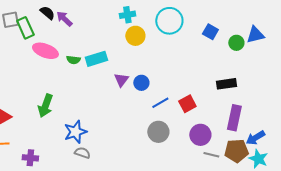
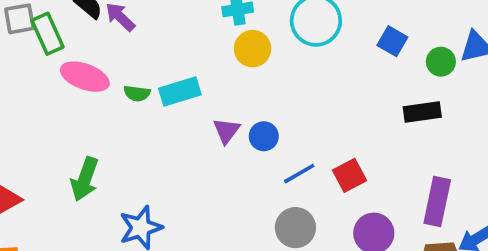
black rectangle: (226, 84) -> (422, 112), moved

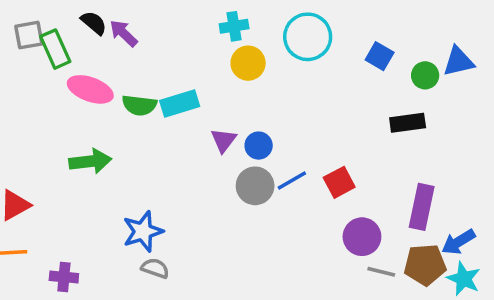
green semicircle: (137, 93) -> (139, 105), size x1.4
green arrow: (85, 179) -> (90, 161), moved, turned -117
gray circle: (295, 228) -> (255, 186), moved

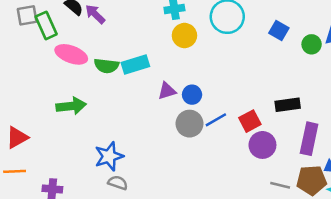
black rectangle: (408, 123) -> (288, 105), moved
purple triangle: (223, 140) -> (167, 91), turned 36
purple circle: (362, 237) -> (262, 145), moved

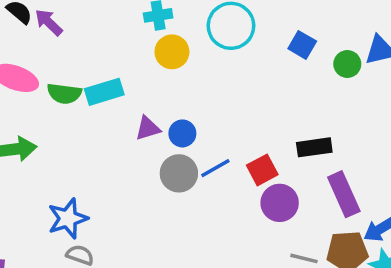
purple rectangle: (309, 139) -> (344, 194), turned -36

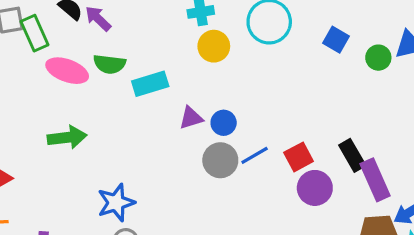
green semicircle: (64, 94) -> (109, 64), moved
black rectangle: (314, 147) -> (352, 155), moved, turned 68

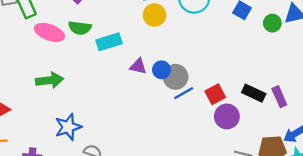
purple triangle: (191, 118) -> (138, 66), turned 30
black rectangle: (352, 155) -> (254, 93), turned -35
gray circle: (220, 160) -> (175, 77), moved
purple rectangle: (375, 180) -> (279, 97), moved, size x0.7
blue star: (116, 203) -> (68, 127), moved

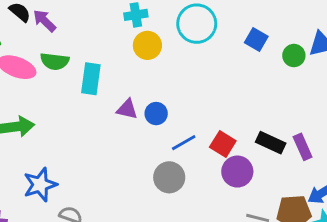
cyan rectangle: (109, 42) -> (91, 79), turned -65
gray circle: (175, 77) -> (169, 177), moved
red square: (215, 94) -> (223, 144), turned -30

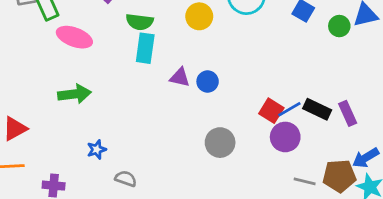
green semicircle: (55, 61) -> (140, 22), moved
blue line: (184, 143) -> (289, 109), moved
blue star: (40, 185) -> (97, 149), size x0.6

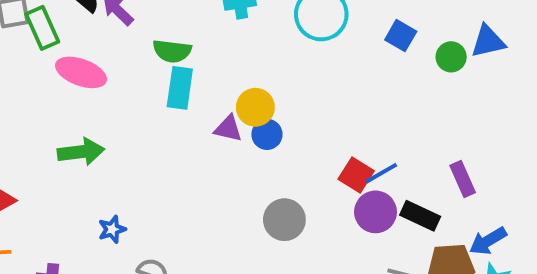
yellow circle: (199, 16) -> (255, 107), moved
black rectangle: (317, 109) -> (420, 216), moved

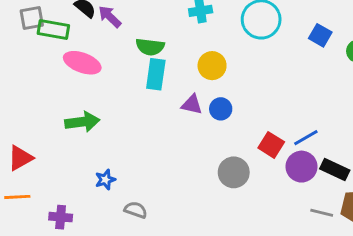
green rectangle: (42, 28) -> (53, 30), turned -56
yellow circle: (255, 107) -> (212, 66), moved
red square: (356, 175) -> (271, 145), moved

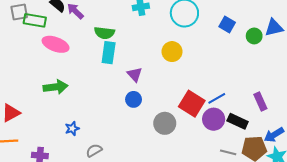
yellow circle: (212, 66) -> (172, 52), moved
purple triangle: (192, 105) -> (135, 74), turned 35
blue circle: (221, 109) -> (134, 99), moved
red square: (271, 145) -> (192, 104), size x1.4
gray semicircle: (136, 210) -> (94, 150), turned -49

